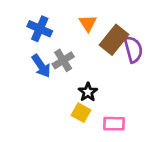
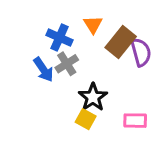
blue cross: (40, 29) -> (59, 38), moved
black star: (88, 92) -> (93, 97), size x1.4
pink rectangle: (114, 124) -> (135, 121), moved

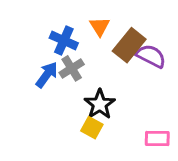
purple semicircle: (141, 52) -> (151, 56), turned -48
blue arrow: (43, 70) -> (47, 75), turned -110
pink rectangle: (135, 121) -> (157, 139), moved

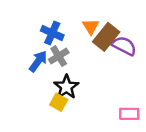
orange triangle: (100, 26) -> (91, 27), moved
black star: (100, 104) -> (66, 87), moved
yellow square: (92, 128) -> (59, 102), moved

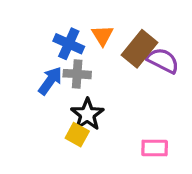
orange triangle: (91, 27) -> (102, 35), moved
gray cross: (59, 56) -> (77, 74), turned 36
pink rectangle: (129, 114) -> (155, 148), moved

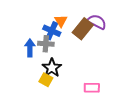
blue cross: (69, 44) -> (52, 31), moved
purple semicircle: (163, 61) -> (97, 22), moved
blue arrow: (50, 81) -> (30, 48), turned -36

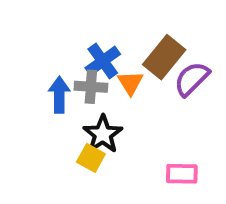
orange triangle: (61, 21) -> (130, 83), moved
purple semicircle: (97, 22) -> (192, 79), moved, turned -72
blue cross: (52, 31) -> (103, 61), turned 30

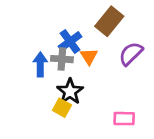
brown rectangle: (164, 57) -> (109, 21), moved

